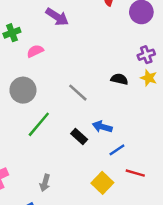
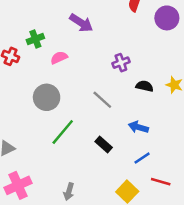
purple cross: (146, 55) -> (121, 63), moved
blue arrow: (102, 127) -> (138, 127), moved

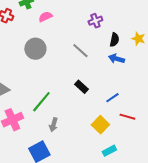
black semicircle: (145, 86) -> (114, 40), turned 88
blue arrow: (138, 127) -> (116, 59), moved
green line: (63, 132) -> (41, 102), moved

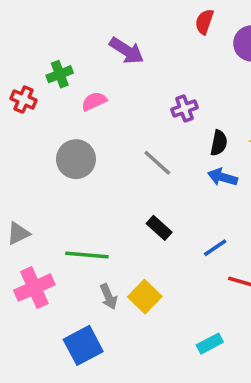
green line: (41, 102) -> (87, 255), turned 55
gray arrow: (53, 125) -> (109, 297), turned -40
yellow square: (100, 125) -> (145, 297), moved

